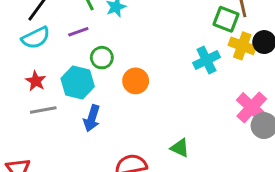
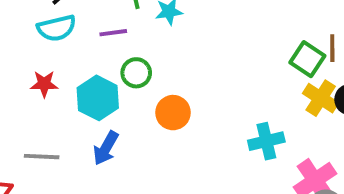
cyan cross: (206, 60) -> (266, 141), moved
red star: (36, 81) -> (44, 84), turned 30
gray line: (43, 110) -> (42, 157), moved

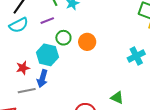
red star: (44, 84) -> (23, 68), moved
orange circle: (173, 113) -> (87, 42), moved
blue arrow: (106, 148) -> (42, 79), moved

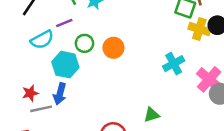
cyan semicircle: (19, 25) -> (42, 40), moved
red star: (23, 68) -> (30, 93), moved
green triangle: (117, 98) -> (152, 115), turned -40

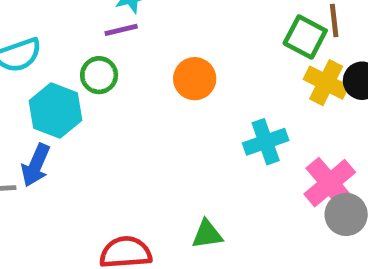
purple line: (64, 23) -> (121, 30), moved
orange circle: (113, 48) -> (195, 79), moved

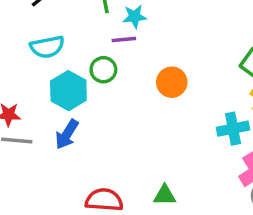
cyan cross: (266, 142) -> (233, 129), moved
blue arrow: (36, 165) -> (67, 134), moved

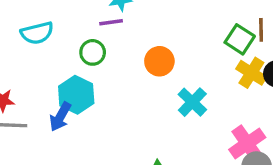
cyan hexagon: (68, 91) -> (76, 95), moved
cyan cross: (233, 129) -> (192, 102), moved, turned -32

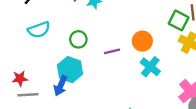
purple line: (111, 22) -> (112, 51), moved
orange circle: (159, 61) -> (142, 41), moved

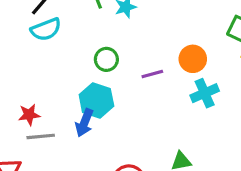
cyan semicircle: (39, 30) -> (46, 29), moved
cyan cross: (150, 67) -> (205, 93), turned 30

